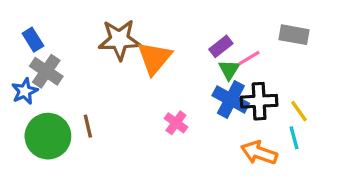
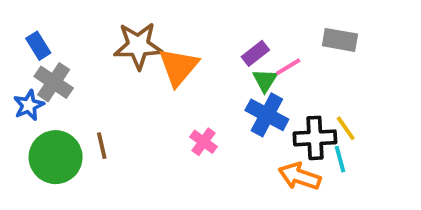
black cross: (259, 101) -> (315, 138), moved

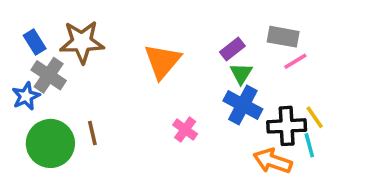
gray rectangle: (340, 40) -> (283, 37), moved
brown star: (138, 46) -> (82, 42), moved
pink line: (288, 67) -> (295, 61), moved

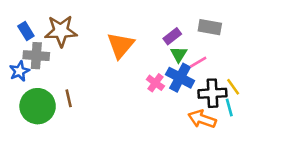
pink line: (295, 61) -> (198, 62), moved
gray cross: (49, 75) -> (36, 56), turned -30
pink cross: (185, 129) -> (155, 83), moved

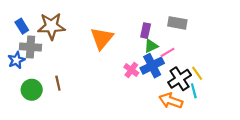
purple rectangle: (172, 36) -> (146, 31), turned -40
green triangle: (179, 54) -> (151, 46), turned 32
blue cross: (180, 78) -> (152, 66), turned 35
black cross: (212, 93) -> (180, 79), turned -30
green circle: (38, 106) -> (32, 90), size x0.7

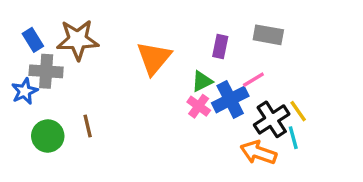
green triangle: (151, 46) -> (202, 81), moved

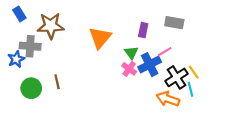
blue rectangle: (33, 40) -> (19, 14), moved
green triangle: (202, 81) -> (131, 53), turned -40

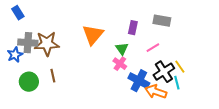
brown star: (51, 26) -> (47, 44), moved
blue cross: (150, 65) -> (139, 81), moved, turned -35

